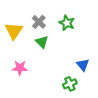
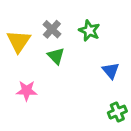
blue triangle: (83, 65) -> (111, 71), moved
green cross: (70, 84) -> (117, 112), moved

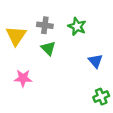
gray cross: (52, 29) -> (45, 25), turned -35

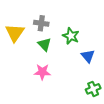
green star: (77, 26) -> (71, 36), moved
pink star: (23, 78) -> (42, 72), moved

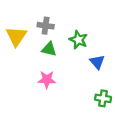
green triangle: (44, 44) -> (49, 49), turned -32
green cross: (93, 89) -> (103, 98), turned 32

